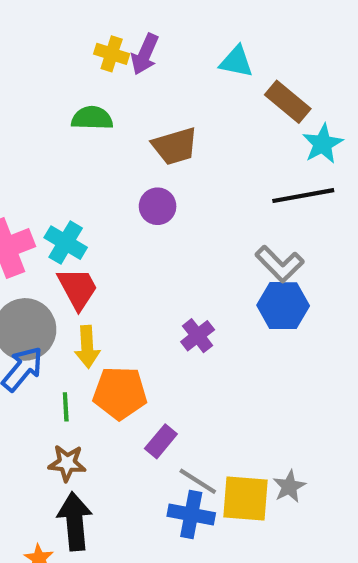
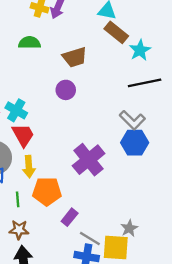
brown rectangle: (288, 102) -> (116, 32), moved
cyan star: (323, 144) -> (140, 50), moved
purple cross: (198, 336) -> (89, 160), size x1.8
gray star: (289, 487) -> (129, 228), moved

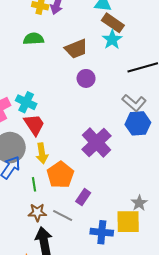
cyan star: (140, 50) -> (112, 40), moved
purple circle: (66, 90) -> (86, 78), moved
orange pentagon: (47, 191) -> (60, 175), turned -30
gray line: (90, 239) -> (63, 216), moved

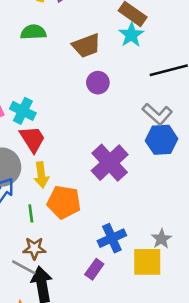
orange pentagon: (60, 175) -> (64, 202), turned -30
purple rectangle: (83, 197) -> (94, 269), moved
gray line: (63, 216) -> (24, 267), moved
blue cross: (102, 232) -> (112, 238), moved, turned -30

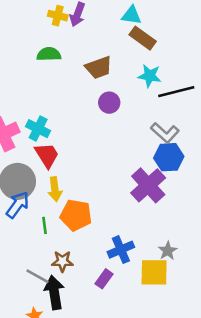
cyan star: (131, 35) -> (150, 76), moved, turned -30
purple cross: (110, 163) -> (148, 185), moved
brown star: (34, 248) -> (62, 261), moved

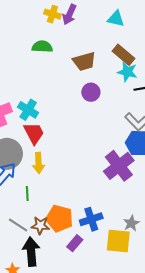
brown rectangle: (143, 38) -> (124, 55), moved
orange pentagon: (76, 215) -> (59, 218), moved
gray line: (37, 276) -> (18, 225), moved

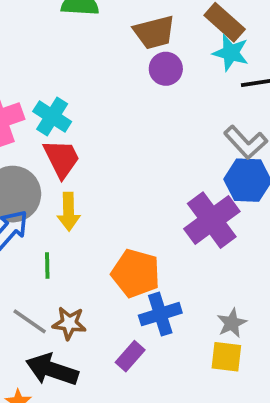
purple circle: (91, 92) -> (166, 69), moved
orange pentagon: (59, 218) -> (136, 273), moved
yellow square: (118, 241) -> (226, 357), moved, size x0.7
black arrow: (31, 252) -> (52, 370), turned -68

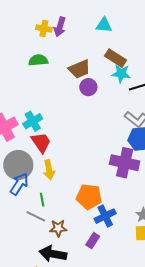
cyan cross: (52, 116) -> (33, 121), turned 36
purple cross: (212, 220) -> (125, 163), turned -32
gray line: (30, 321) -> (36, 216), moved

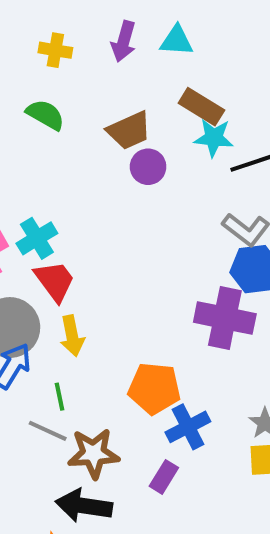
purple arrow: (60, 27) -> (124, 41), moved
green semicircle: (38, 60) -> (45, 115), turned 36
brown star: (58, 228) -> (93, 453), size x1.4

